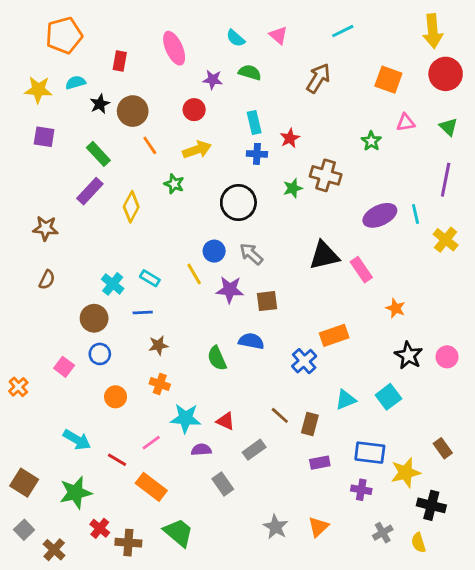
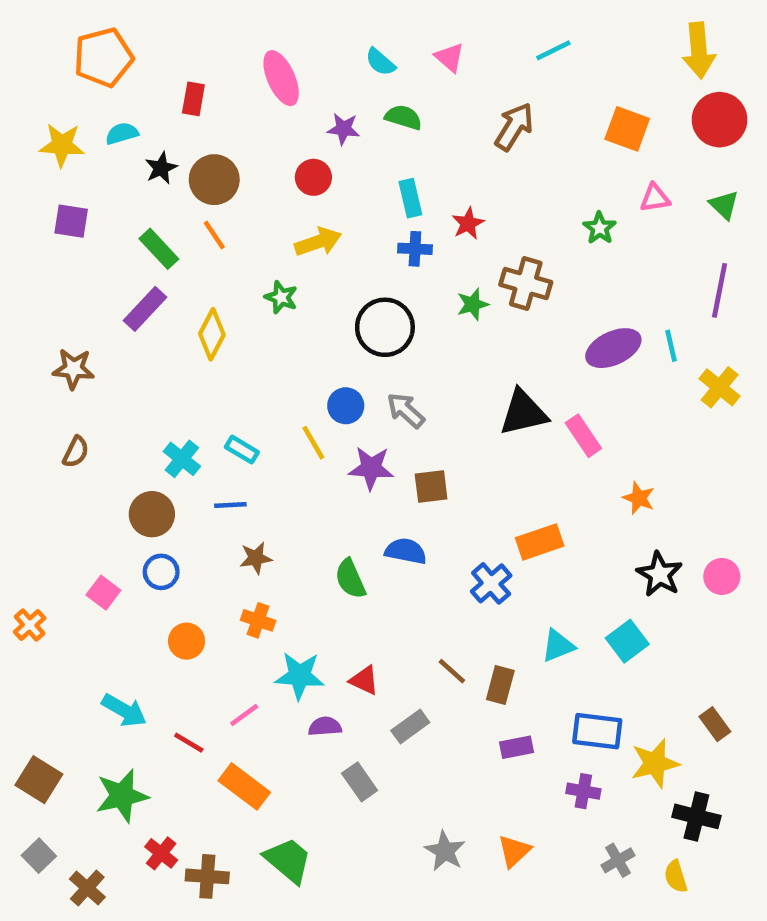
orange line: (150, 145) -> (214, 235), moved

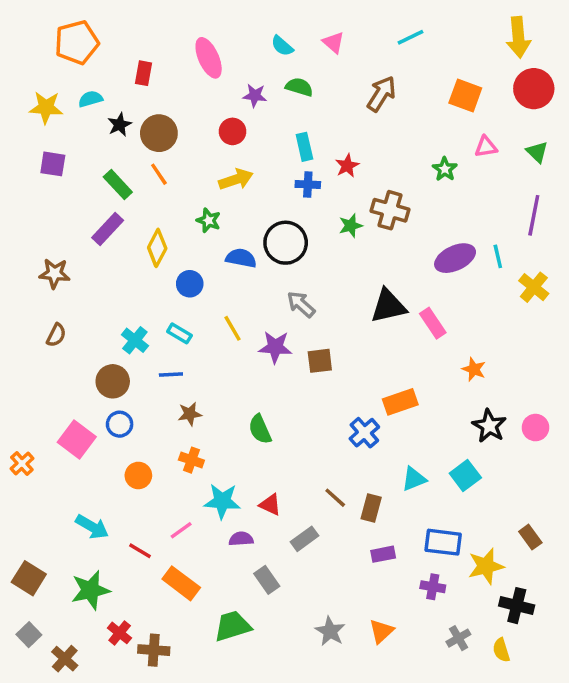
blue circle: (346, 406) -> (190, 284), moved
blue semicircle: (406, 551) -> (241, 258), moved
pink square: (103, 593) -> (77, 440), size x1.5
green trapezoid: (288, 860) -> (233, 626), moved, turned -57

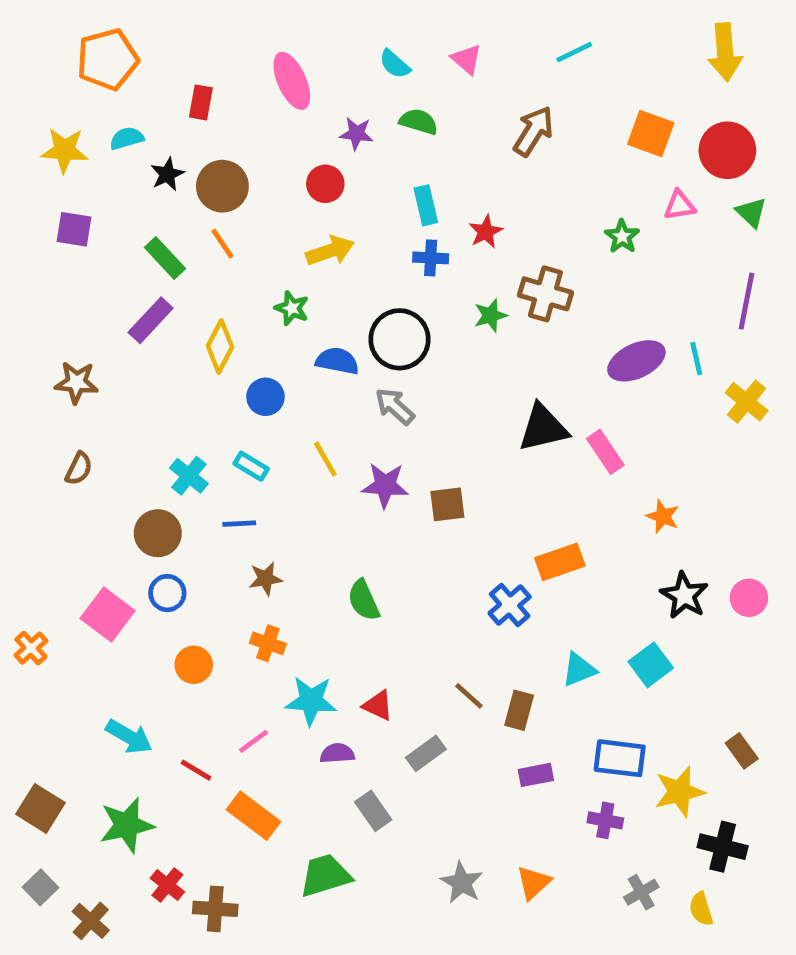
red circle: (534, 89) -> (727, 150), moved
gray arrow: (301, 304) -> (395, 406), moved

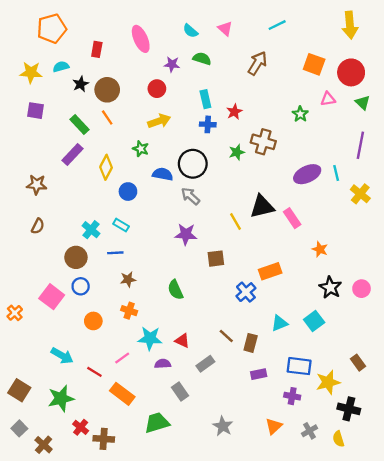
yellow line: (325, 459) -> (236, 222), moved
brown square: (447, 504) -> (216, 259), moved
orange triangle: (534, 883) -> (274, 426), moved

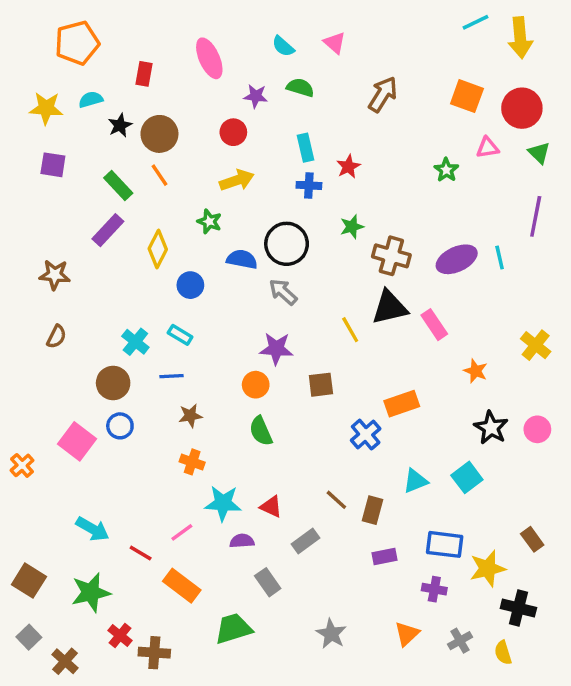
cyan line: (277, 25) -> (476, 22), moved
brown cross: (263, 142) -> (391, 256), moved
yellow cross: (360, 194) -> (536, 345), moved
orange circle: (93, 321) -> (256, 385), moved

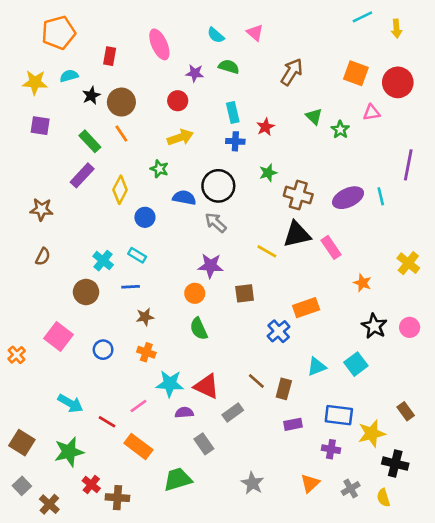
yellow arrow: (520, 38) -> (396, 29), size x0.6
green triangle: (539, 153) -> (314, 116), moved
yellow line: (350, 330) -> (267, 251), turned -30
blue circle: (120, 426) -> (103, 350), moved
red triangle: (271, 507) -> (207, 386), size x1.5

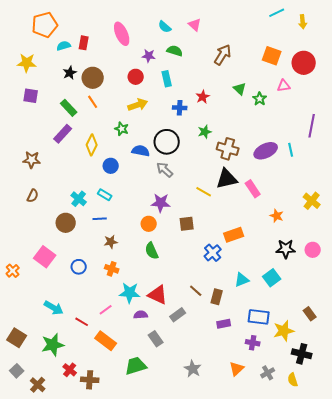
cyan semicircle: (69, 76) -> (64, 46), moved
cyan rectangle: (233, 113) -> (167, 79), moved
black star: (374, 326) -> (286, 249), turned -30

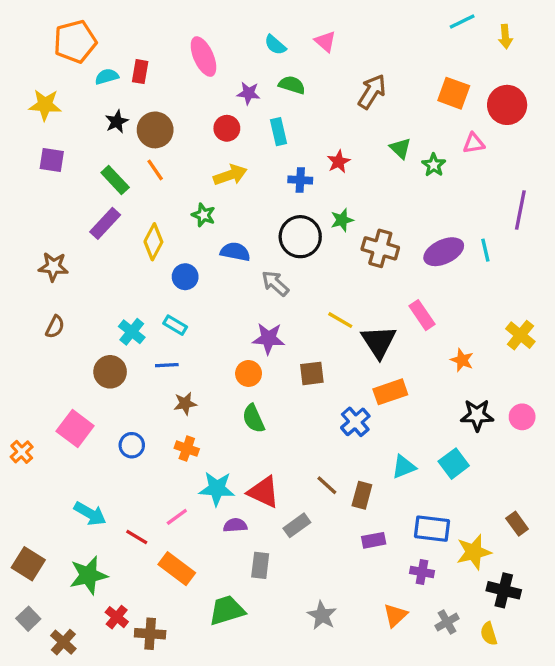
black circle: (167, 142) -> (300, 237), moved
black triangle: (227, 179) -> (379, 342), moved, turned -50
gray rectangle: (156, 339) -> (260, 565), turned 42

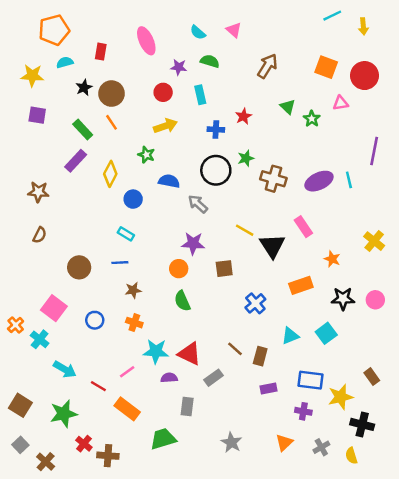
cyan semicircle: (107, 77) -> (65, 62), moved
cyan cross: (132, 332) -> (40, 339), moved
orange rectangle: (390, 392) -> (301, 285), moved

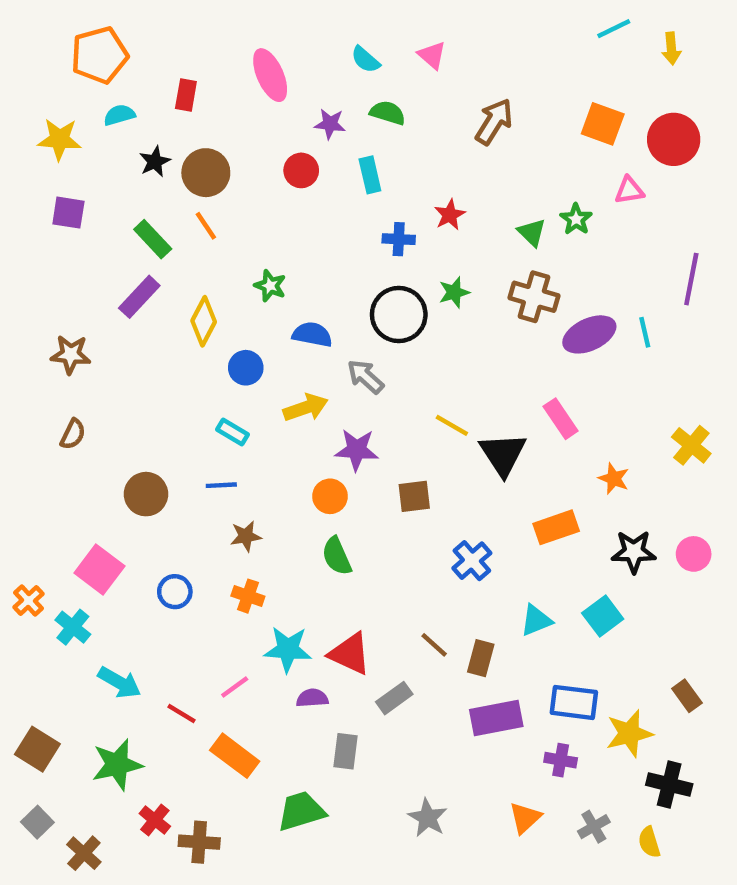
green triangle: (288, 107) -> (532, 232), moved
yellow arrow: (165, 126) -> (306, 408), moved
brown cross: (273, 179) -> (534, 297), moved
purple rectangle: (269, 389) -> (496, 718), size x1.6

